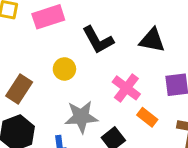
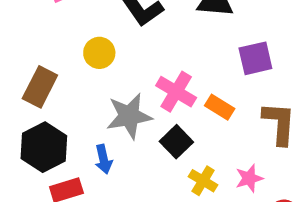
pink cross: (126, 88) -> (176, 92), moved

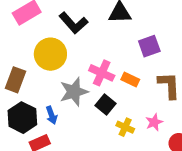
yellow circle: (99, 53) -> (50, 54), size x1.6
blue arrow: (104, 159) -> (52, 115), moved

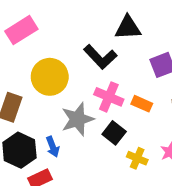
black L-shape: (73, 23) -> (100, 57), moved

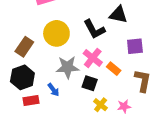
black square: (114, 133) -> (90, 83), turned -35
blue arrow: (53, 147) -> (53, 90), moved, turned -32

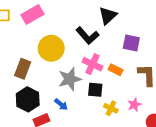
black triangle: (118, 15) -> (108, 16), turned -42
purple square: (135, 46) -> (131, 43), turned 30

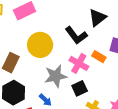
orange rectangle: (116, 70) -> (99, 57), moved
black square: (95, 90) -> (80, 88), turned -35

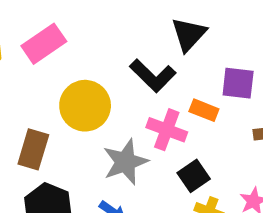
black square: (80, 88) -> (194, 176), moved

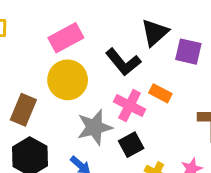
pink rectangle: (44, 44) -> (66, 38), moved
purple square: (238, 83) -> (188, 52), moved
black square: (194, 176) -> (131, 145), moved

